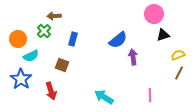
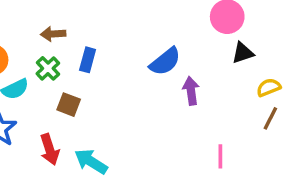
brown arrow: (54, 16) -> (53, 34), moved
green cross: (44, 31) -> (48, 68), moved
cyan arrow: (104, 97) -> (91, 161), moved

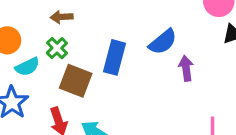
blue rectangle: (88, 60) -> (114, 57), moved, size x1.5
brown square: (69, 105) -> (76, 81), size x1.5

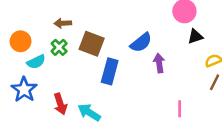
blue rectangle: (114, 57) -> (110, 71), moved
brown square: (76, 81) -> (92, 44), moved

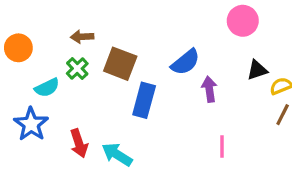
black triangle: (195, 36) -> (257, 70), moved
orange circle: (21, 41) -> (18, 48), moved
pink line: (180, 109) -> (222, 146), moved

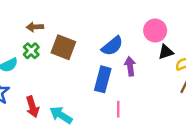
pink circle: (243, 21) -> (155, 31), moved
blue rectangle: (144, 100) -> (103, 79), moved
pink line: (222, 146) -> (118, 109), moved

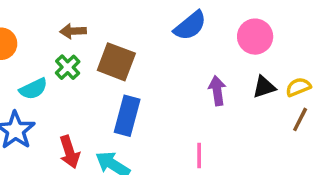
blue semicircle: (112, 46) -> (190, 26), moved
black triangle: (166, 52) -> (264, 87), moved
blue rectangle: (103, 79) -> (127, 116), moved

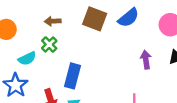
brown square: (116, 62) -> (95, 19), moved
blue rectangle: (127, 116) -> (73, 76), moved

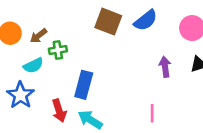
brown arrow: (53, 21) -> (38, 36), moved, turned -35
green cross: (49, 44) -> (58, 50), turned 35

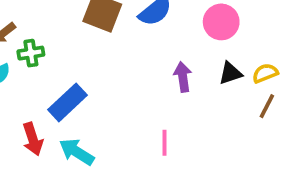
blue rectangle: (84, 85) -> (67, 102), turned 32

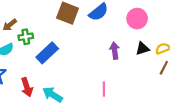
blue rectangle: (67, 102) -> (47, 53), moved

